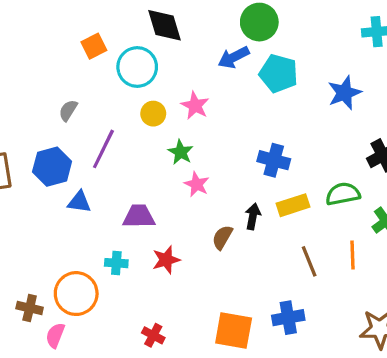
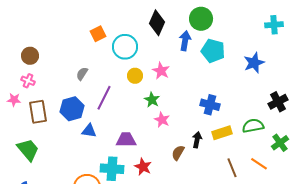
black diamond: (165, 25) -> (157, 23), moved, turned 40
blue arrow: (234, 57) -> (185, 41), turned 126
orange line: (352, 255) -> (259, 164), turned -54
red star: (166, 260) -> (143, 167), turned -30
cyan cross: (116, 263) -> (112, 169), size x1.6

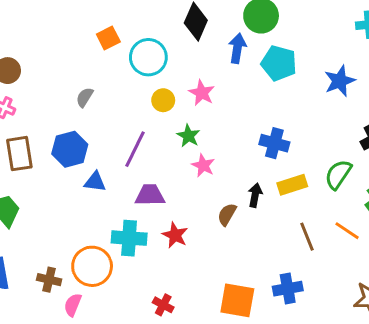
purple line: (104, 98) -> (135, 149), moved
green semicircle: (253, 126) -> (338, 174), turned -45

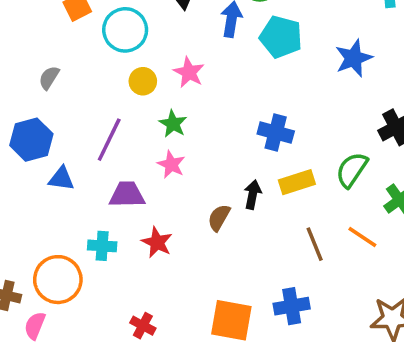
pink star: (203, 165) -> (171, 164), moved
cyan cross: (129, 238) -> (102, 246), size x0.7

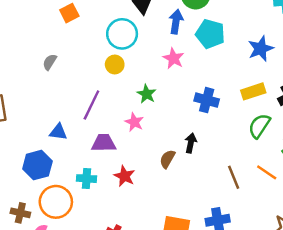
cyan circle: (125, 30) -> (122, 34), moved
pink star: (189, 72) -> (174, 58), moved
green star: (173, 124) -> (147, 94), moved
blue hexagon: (31, 140) -> (37, 165), moved
yellow rectangle: (297, 182) -> (253, 91), moved

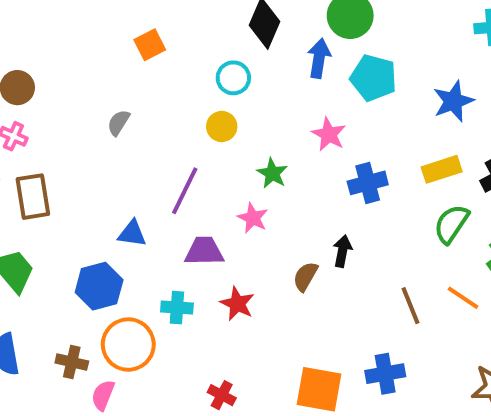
cyan circle: (122, 34) -> (233, 78), size x0.7
pink star: (174, 58) -> (329, 134), moved
blue cross: (207, 100) -> (368, 183), turned -30

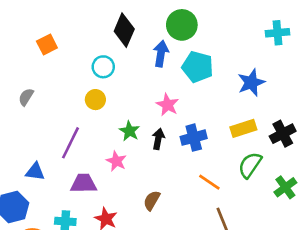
black arrow: (342, 251) -> (158, 139), moved
orange line: (463, 298) -> (209, 182), moved

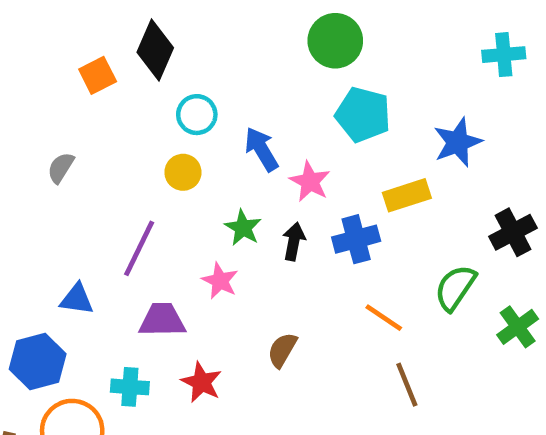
black diamond: (124, 30) -> (155, 50), moved
blue arrow: (161, 54) -> (261, 149), moved, turned -40
yellow rectangle: (243, 128) -> (407, 195), moved

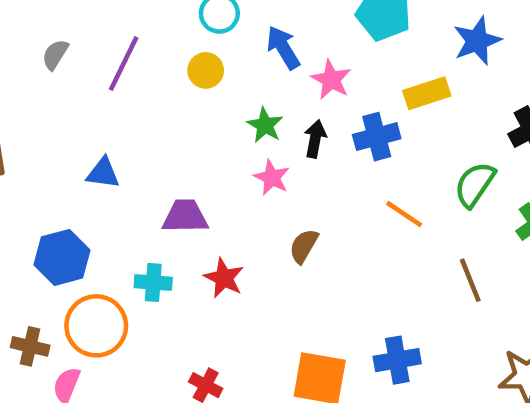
gray semicircle: (61, 168) -> (55, 54), moved
purple line: (139, 248) -> (124, 64), moved
pink star: (220, 281) -> (272, 178), moved
blue triangle: (77, 299) -> (103, 173), moved
brown line: (407, 385) -> (470, 280), moved

